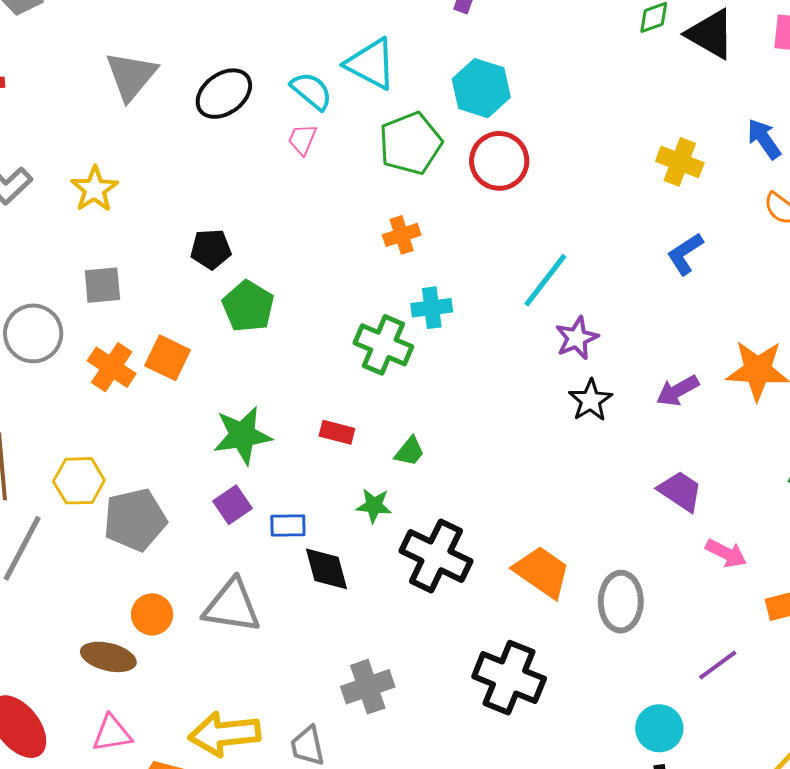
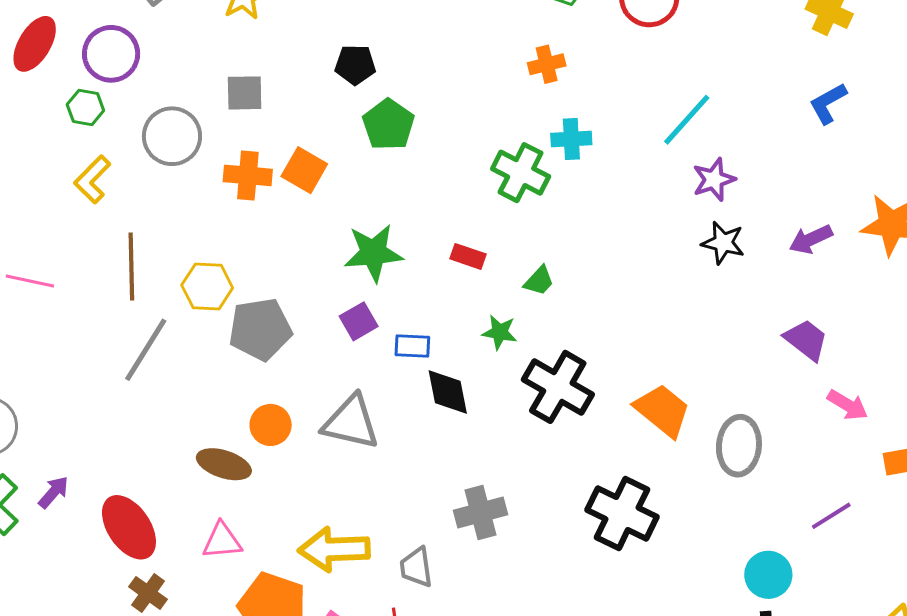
orange cross: (112, 367) -> (248, 175), turned -33
black star: (590, 400) -> (723, 243), turned -30

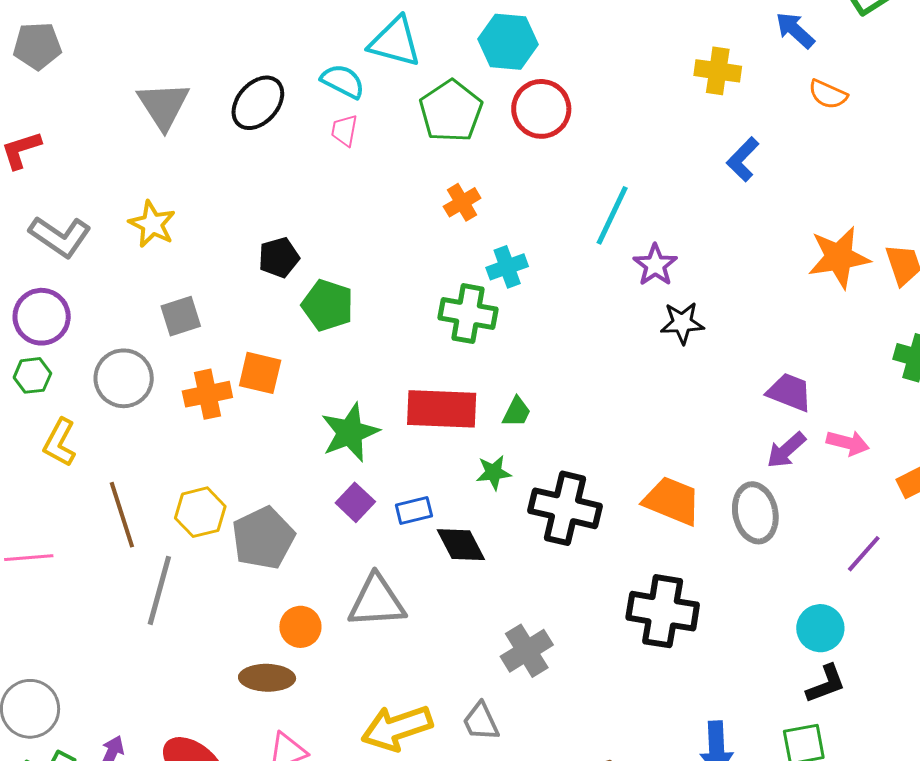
purple arrow: (811, 239) -> (786, 450), moved
red rectangle: (468, 256) -> (442, 409), size x2.0

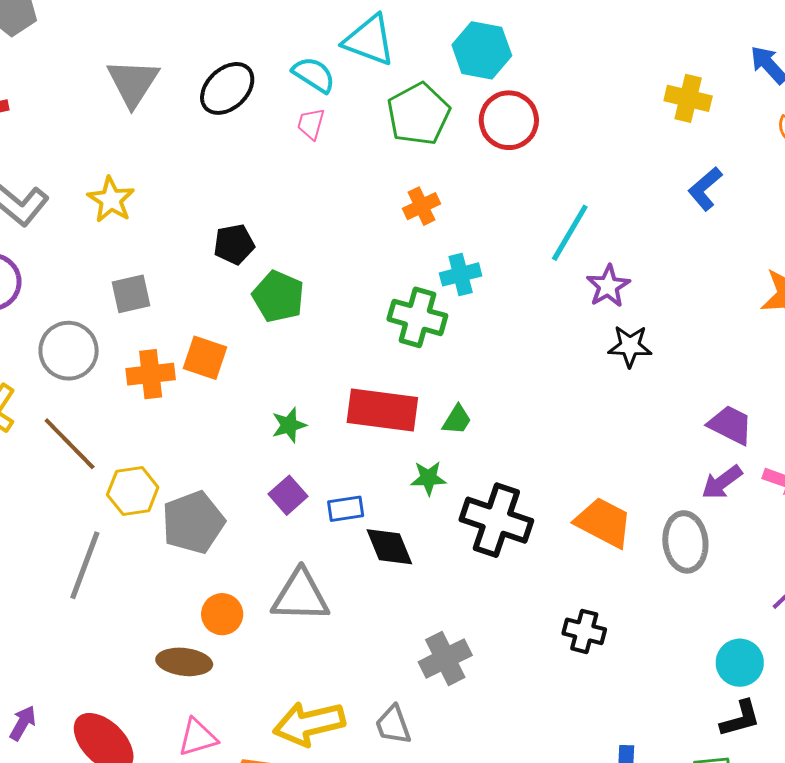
green star: (350, 432) -> (289, 425), size x0.6
brown line: (122, 515) -> (70, 444), moved, turned -32
black cross: (663, 611) -> (584, 631), size x0.6

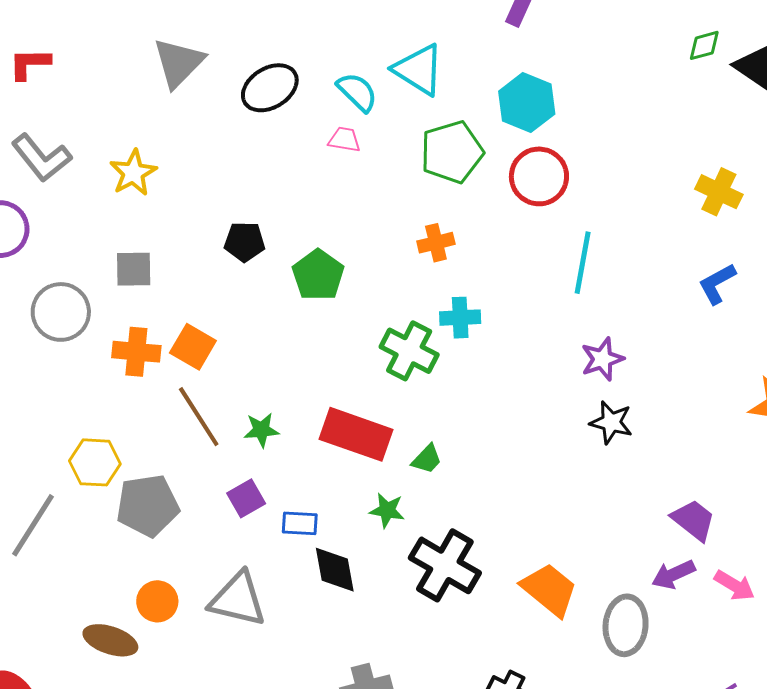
pink trapezoid: (311, 124) -> (344, 140), turned 72
cyan line: (570, 233) -> (583, 263), moved, turned -32
green pentagon: (278, 296) -> (318, 275), moved
brown line: (70, 444) -> (199, 417), moved

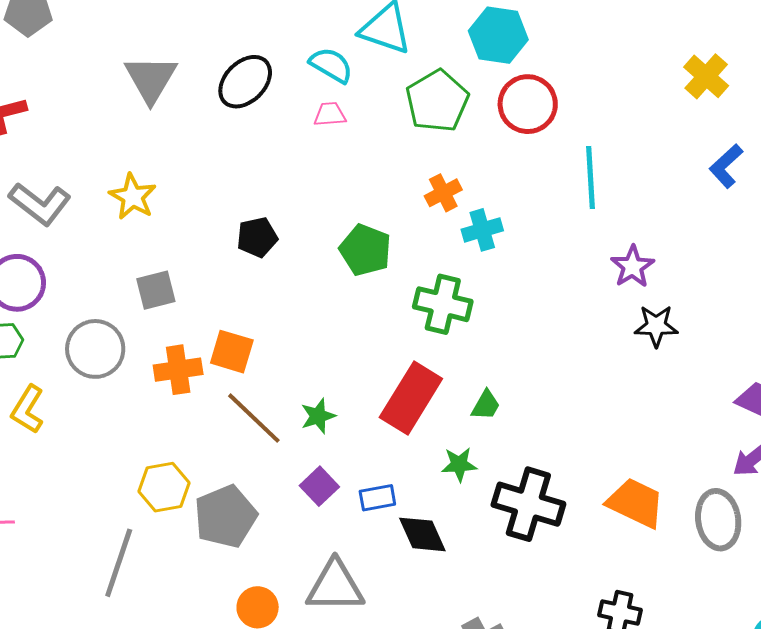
yellow cross: (719, 192) -> (706, 76), turned 30
green pentagon: (318, 275) -> (365, 250), moved
cyan cross: (460, 318) -> (482, 230), moved
red rectangle: (356, 434) -> (411, 398), turned -64

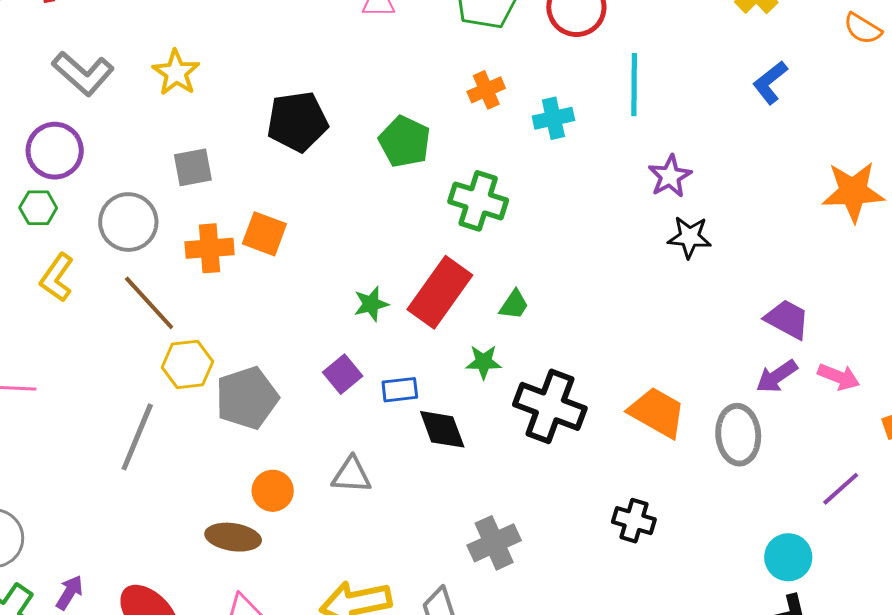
cyan cross: (482, 230) -> (553, 118), moved
black pentagon: (257, 237) -> (297, 122), size x1.5
green star: (318, 416) -> (371, 304), moved
brown line: (254, 418) -> (149, 303), moved
gray triangle: (335, 586) -> (352, 475), size x0.7

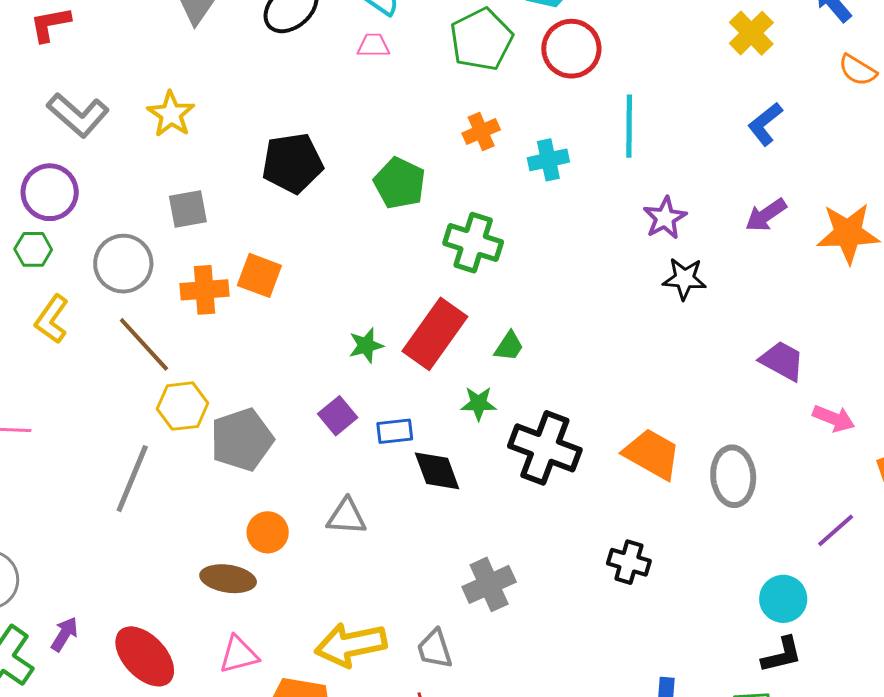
purple arrow: (777, 376) -> (766, 215), moved

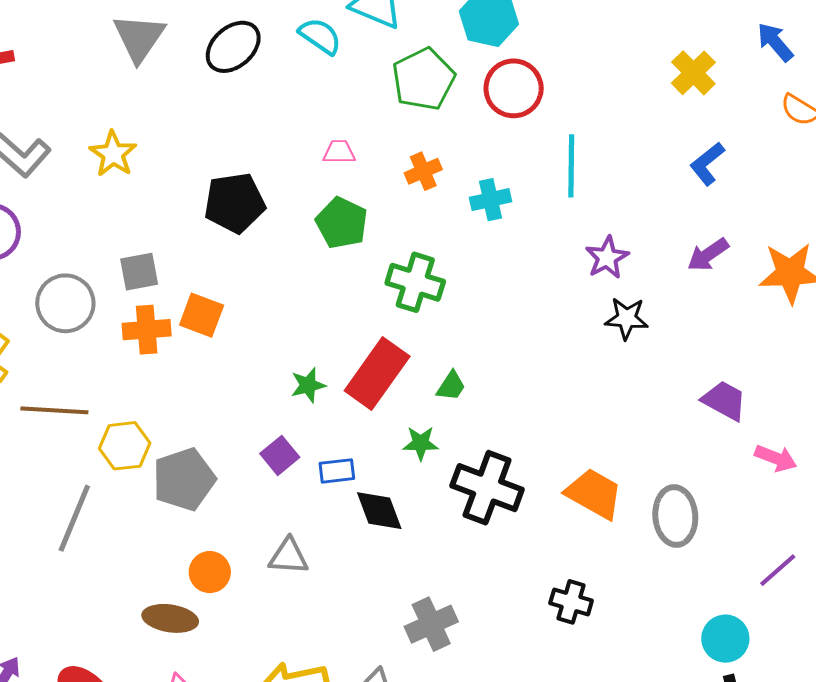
pink trapezoid: (373, 45) -> (339, 152), moved
gray square: (188, 209) -> (139, 272), moved
brown line: (144, 344) -> (54, 410), moved, turned -44

